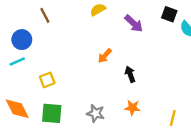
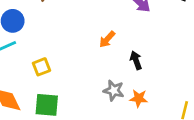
gray star: (96, 113) -> (114, 90), moved

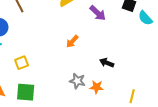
black arrow: (136, 60) -> (107, 63), moved, turned -48

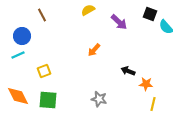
gray star: (77, 81) -> (99, 99), moved
orange star: (97, 87) -> (146, 84), moved

